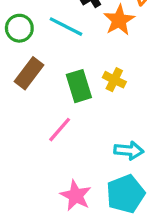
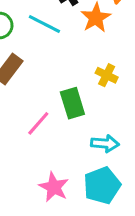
yellow cross: (114, 80) -> (107, 75), moved
green rectangle: (79, 86) -> (72, 103), moved

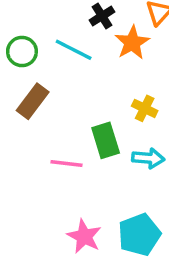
pink line: (38, 123) -> (66, 164), turned 56
cyan arrow: (105, 144) -> (148, 158), moved

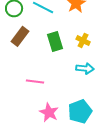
green rectangle: (106, 140) -> (55, 41), moved
pink line: (66, 164) -> (35, 81), moved

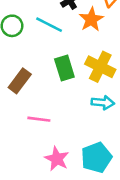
brown rectangle: (20, 36) -> (20, 81), moved
yellow cross: (83, 40) -> (100, 67), size x1.6

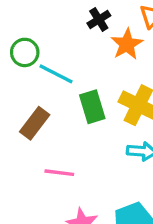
cyan line: (49, 25) -> (56, 74), moved

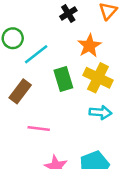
orange star: (127, 44) -> (89, 46), moved
cyan line: (56, 74) -> (36, 54), turned -65

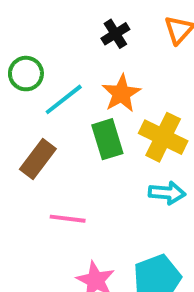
orange star: (89, 46) -> (121, 93), moved

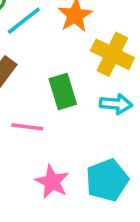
green rectangle: (107, 139) -> (63, 91), moved

